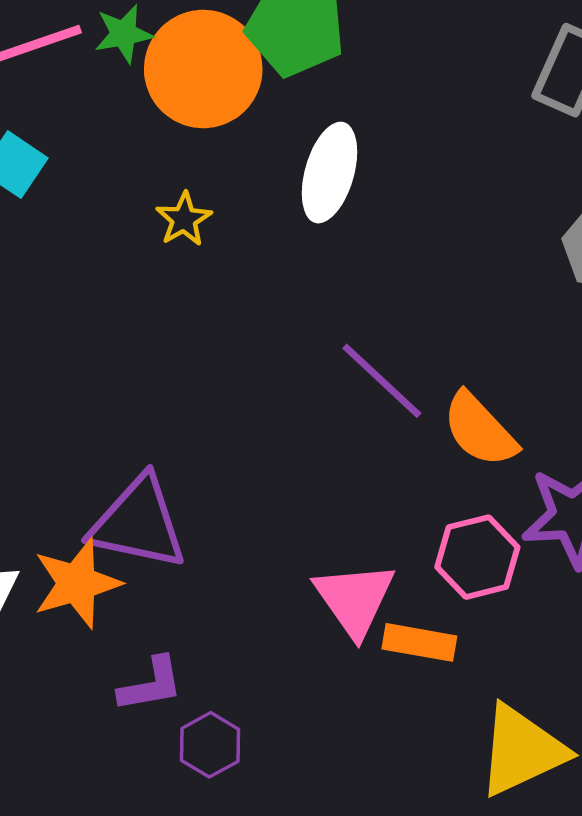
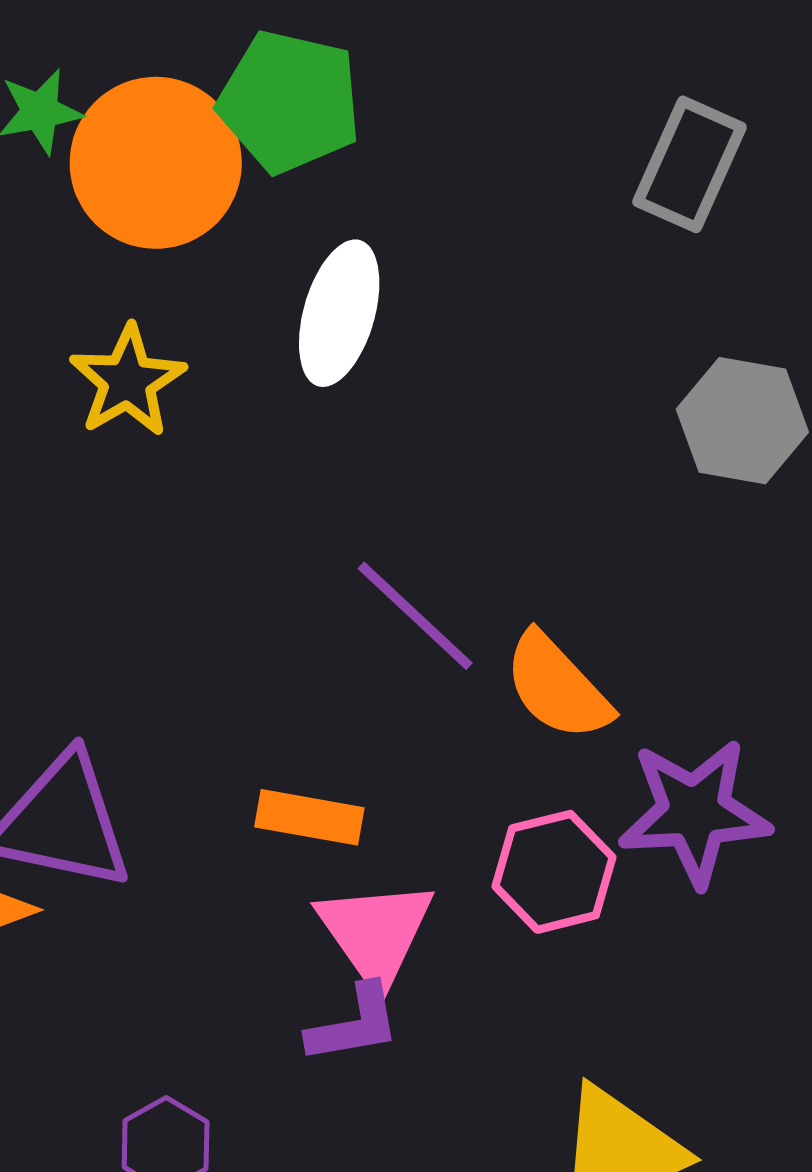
yellow star: (184, 219) -> (128, 381), size x1.4
orange rectangle: (419, 642) -> (309, 817), moved
purple L-shape: (151, 685) -> (354, 1024), moved

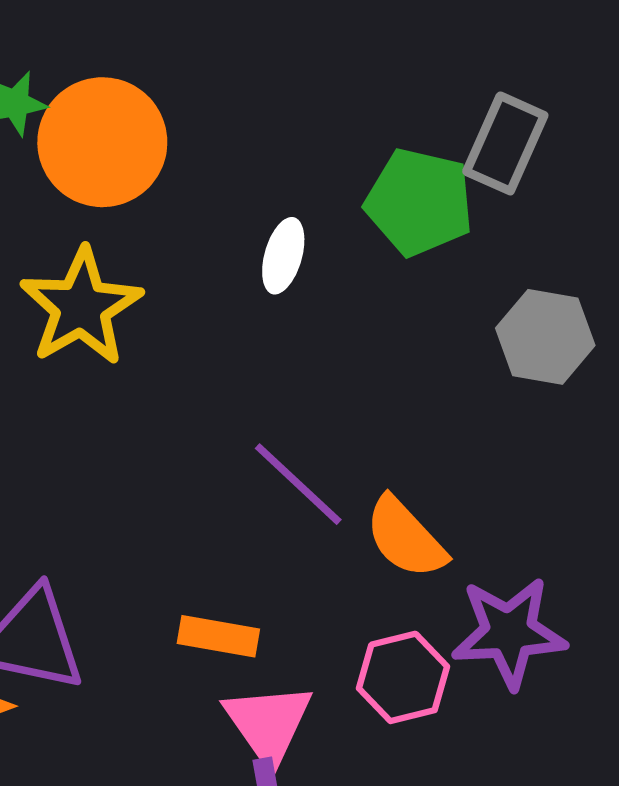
green pentagon: (290, 102) -> (419, 202), moved
white ellipse: (339, 313) -> (283, 256), moved, size x0.7
yellow star: (128, 381) -> (81, 307), size x1.4

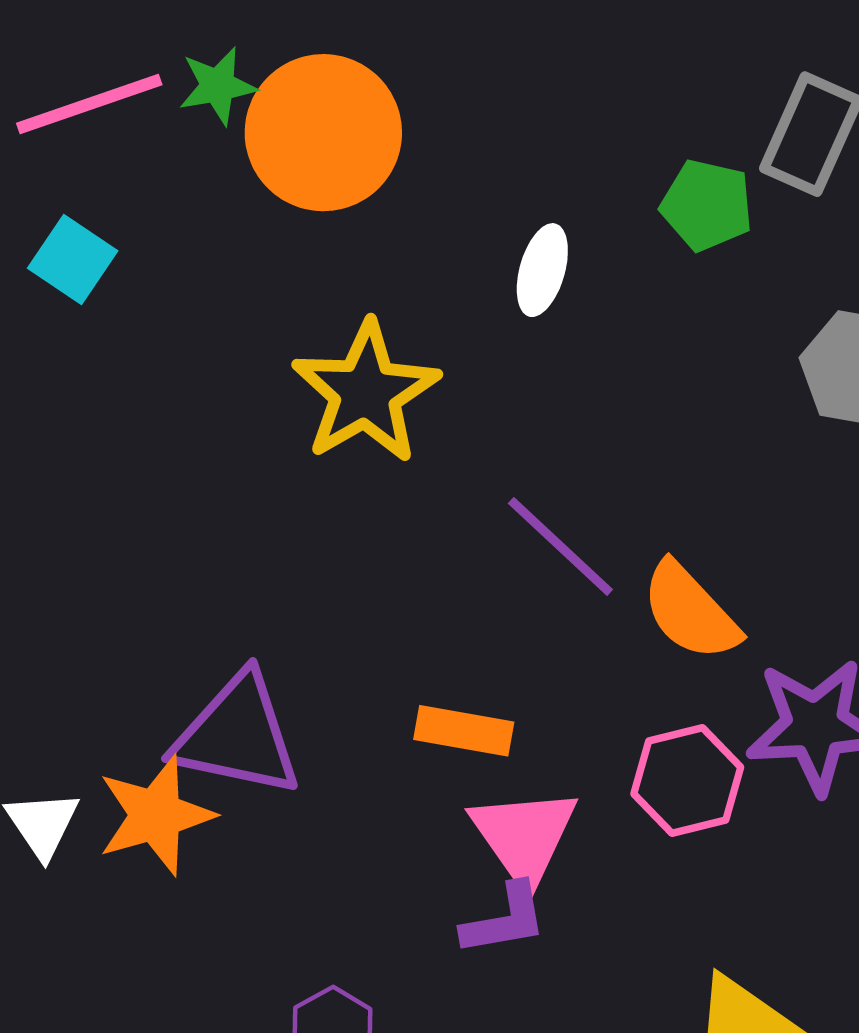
green pentagon: (419, 202) -> (707, 205), size x0.7
yellow star: (81, 307) -> (366, 392), moved

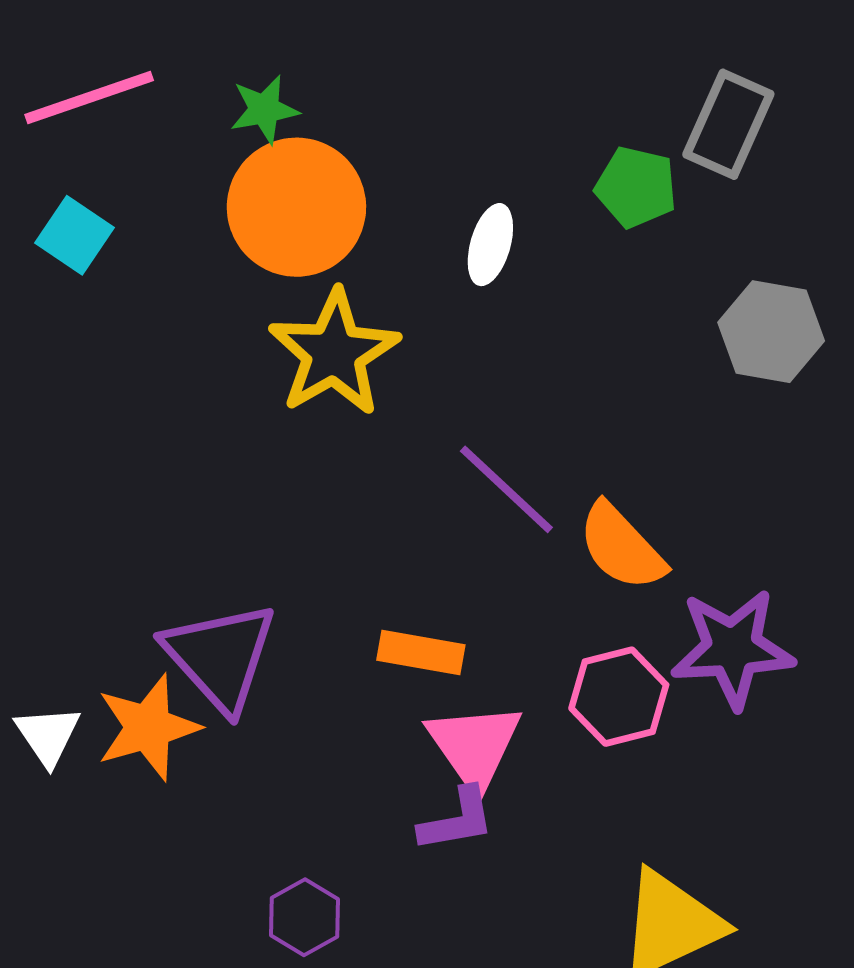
green star: (218, 86) -> (264, 110), moved
orange circle: (323, 133) -> (296, 207), moved
purple triangle: (237, 735) -> (220, 656), turned 36

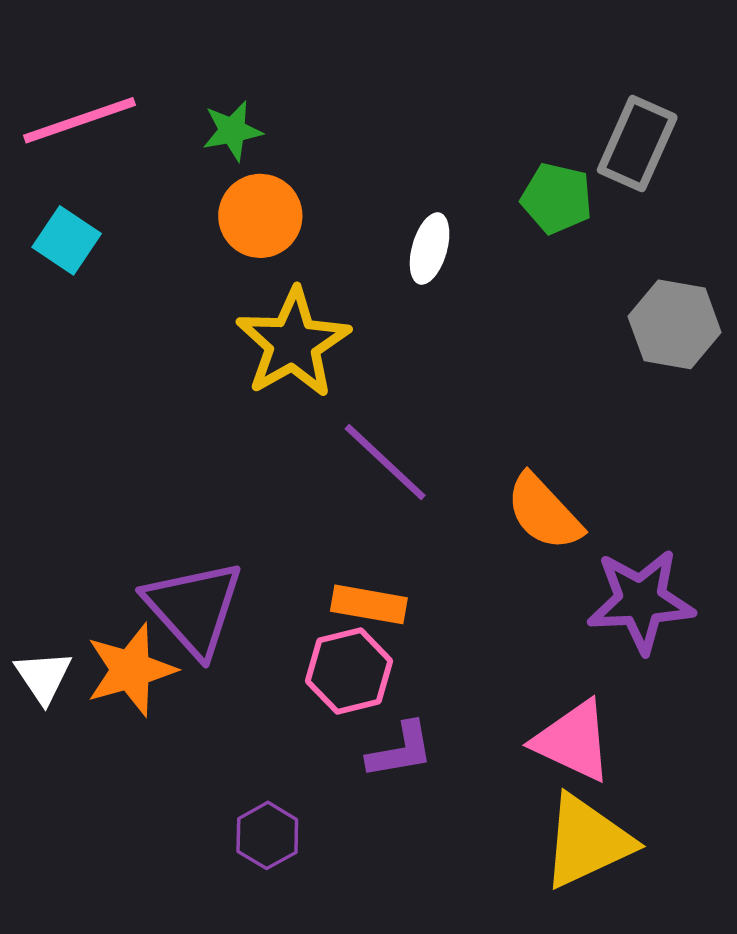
orange circle: (296, 207) -> (260, 216), size x0.7
purple line: (506, 489) -> (385, 462), moved
pink hexagon: (619, 697) -> (349, 671), moved
pink triangle: (474, 746) -> (573, 741), moved, turned -30

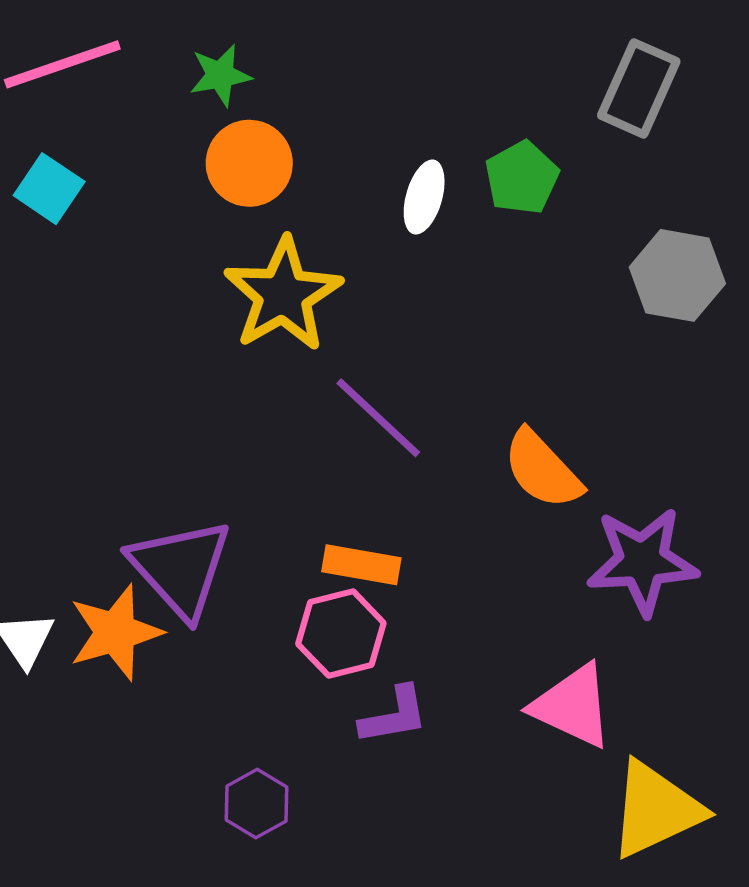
green pentagon: (557, 198) -> (522, 178), moved, turned 30
yellow triangle: (587, 841) -> (656, 810), moved

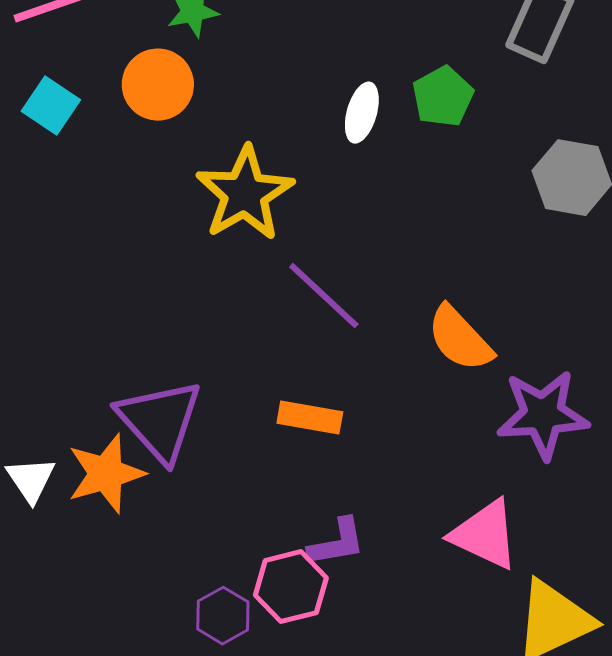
orange circle: (249, 163) -> (158, 85), moved
pink hexagon: (341, 634) -> (291, 587), moved

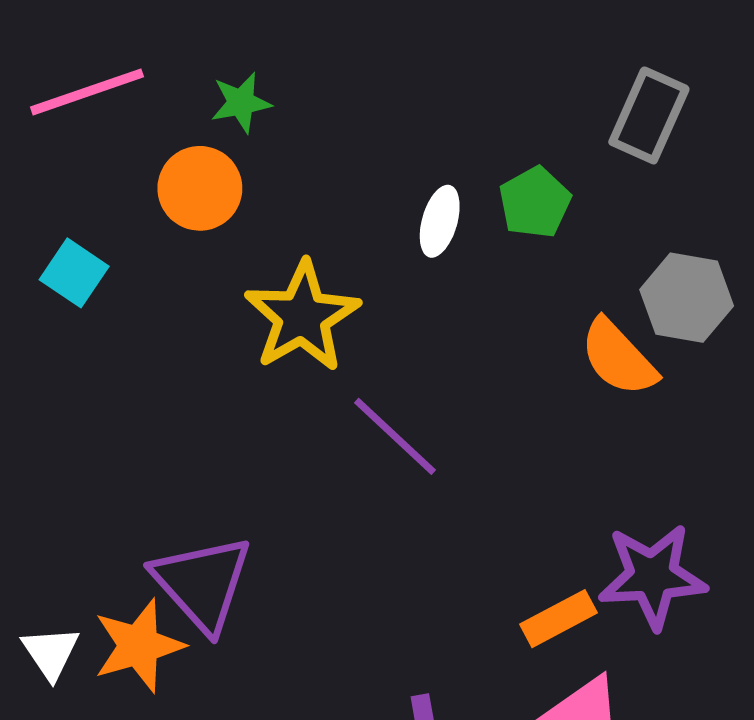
cyan square: (51, 106) -> (74, 273), moved
orange semicircle: (460, 339) -> (618, 358), moved
orange rectangle: (310, 418) -> (558, 619), moved, turned -38

